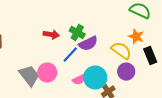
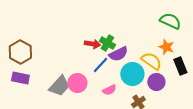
red arrow: (51, 35) -> (92, 44), moved
gray trapezoid: (29, 76) -> (59, 86), turned 80
cyan circle: (95, 78) -> (132, 74), moved

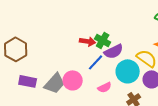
purple rectangle: (20, 78) -> (28, 81), moved

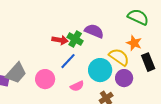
purple semicircle: (114, 51) -> (94, 31), moved, turned -132
gray trapezoid: (55, 83) -> (16, 73), moved

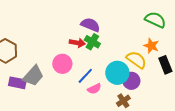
purple semicircle: (94, 31) -> (90, 25), moved
blue line: (68, 61) -> (85, 76), moved
purple circle: (124, 78) -> (131, 81), moved
pink circle: (45, 79) -> (62, 64), moved

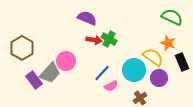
purple semicircle: (90, 25) -> (87, 18), moved
pink circle: (62, 64) -> (66, 61), moved
purple circle: (131, 81) -> (159, 78), moved
purple rectangle: (17, 83) -> (34, 80), turned 42

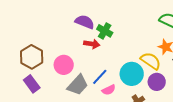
green cross: (109, 39) -> (105, 31), moved
brown hexagon: (22, 48) -> (32, 57), moved
gray trapezoid: (50, 73) -> (78, 85), moved

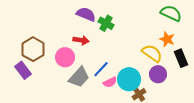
red arrow: (92, 44) -> (81, 40), moved
cyan circle: (132, 74) -> (129, 79), moved
purple rectangle: (32, 84) -> (23, 70), moved

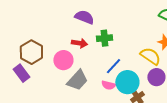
green cross: (106, 23) -> (104, 38), moved, turned -35
blue line: (101, 69) -> (113, 66), moved
pink semicircle: (110, 82) -> (108, 85), turned 40

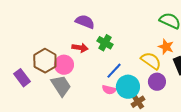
green cross: (104, 38) -> (105, 43), turned 35
brown hexagon: (31, 52) -> (45, 61), moved
gray trapezoid: (77, 80) -> (61, 86), moved, turned -75

